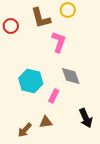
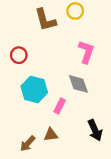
red circle: (11, 26) -> (19, 55), moved
pink L-shape: (59, 42) -> (86, 52), moved

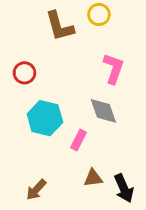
black arrow: (95, 130) -> (124, 188), moved
brown triangle: (51, 135) -> (93, 178), moved

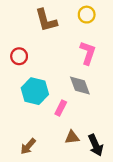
yellow circle: (99, 14) -> (87, 15), moved

